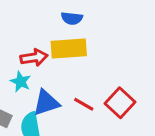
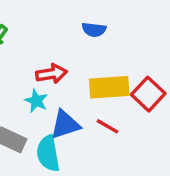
yellow rectangle: (69, 48) -> (109, 87), moved
red square: (120, 103) -> (148, 94), moved

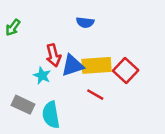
red arrow: (52, 74) -> (53, 55), turned 85
blue triangle: (65, 125) -> (72, 65), moved

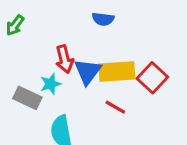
blue triangle: (72, 65) -> (88, 72), turned -35
cyan star: (42, 76) -> (51, 84), turned 30
gray rectangle: (23, 105) -> (27, 98), moved

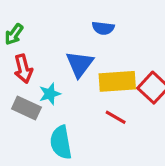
red arrow: (64, 59) -> (23, 69), moved
blue triangle: (88, 72) -> (80, 64), moved

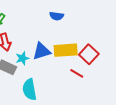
blue triangle: (80, 64) -> (42, 51), moved, turned 36
red line: (116, 117) -> (77, 73), moved

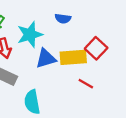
red square: (89, 54) -> (96, 48), moved
cyan star: (22, 58) -> (30, 35), moved, size x1.6

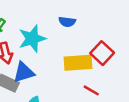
blue triangle: (46, 59) -> (24, 72), moved

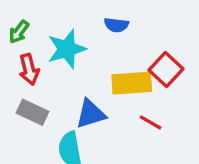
blue triangle: (24, 72) -> (91, 114), moved

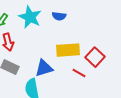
cyan star: (67, 49) -> (30, 17), moved, turned -30
red square: (166, 69) -> (95, 57), moved

